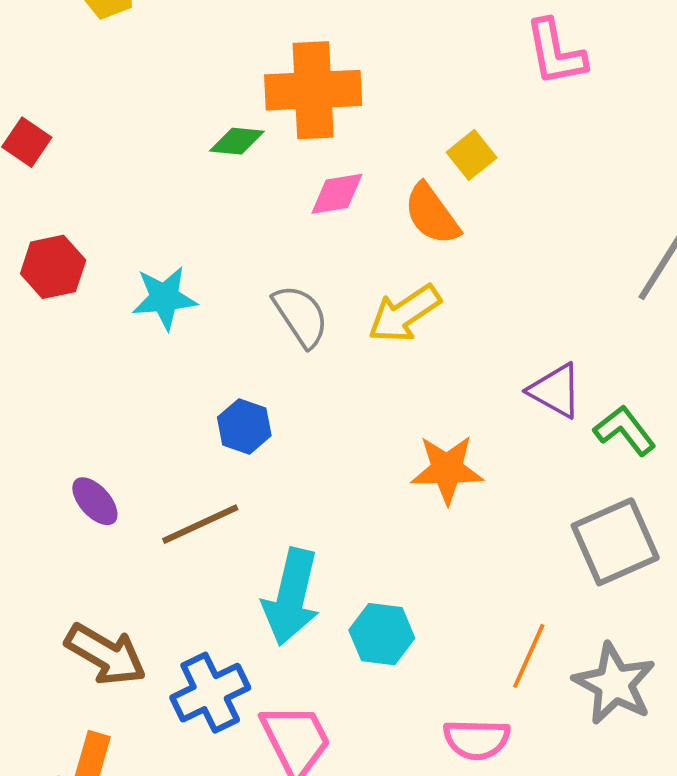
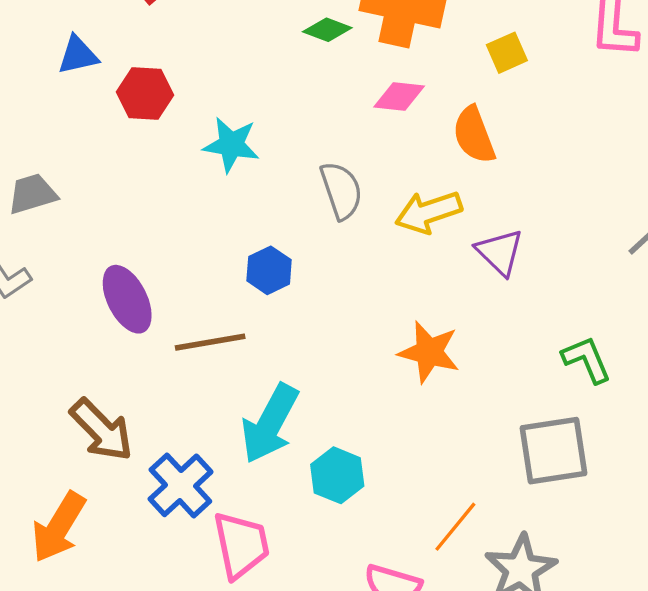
yellow square: (472, 155) -> (507, 53), moved
purple triangle: (555, 391) -> (500, 252), moved
purple ellipse: (95, 501) -> (127, 299), size x1.5
blue cross: (210, 693) -> (180, 485), turned -32

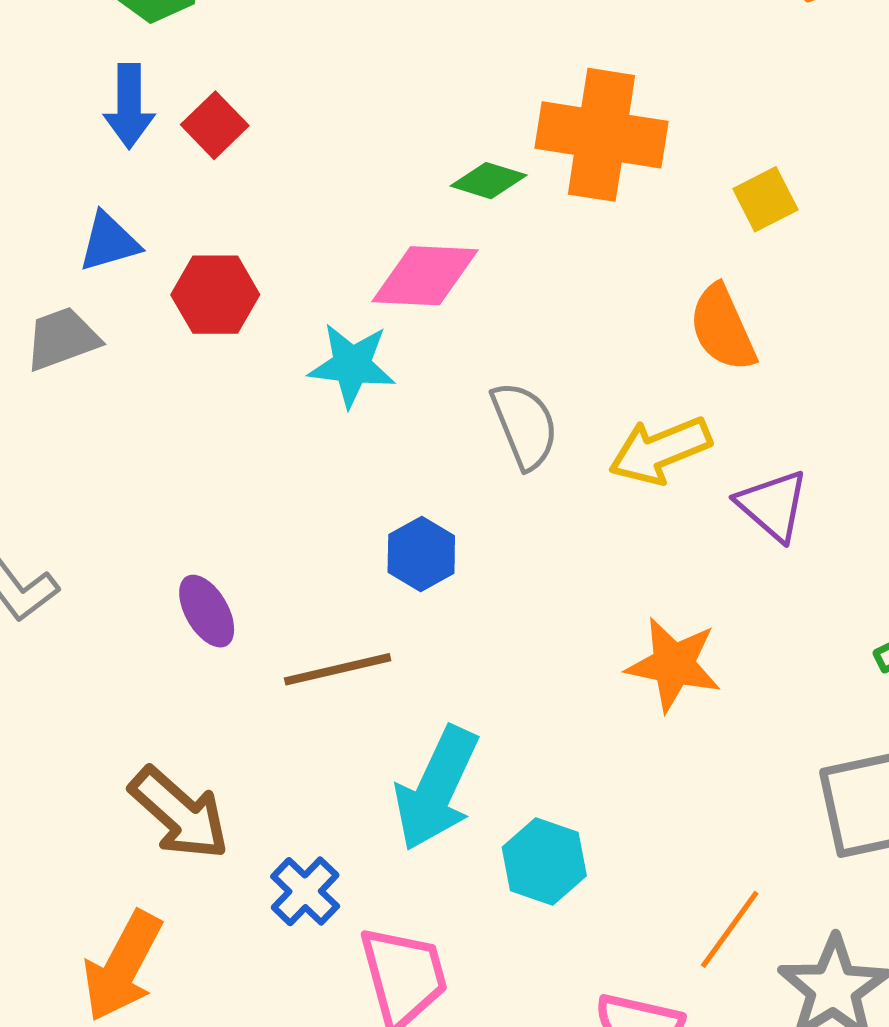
pink diamond: (399, 96) -> (425, 276), moved, size x1.4
gray trapezoid: (32, 194) -> (62, 339), moved
purple ellipse: (127, 299) -> (207, 611), size x0.7
blue cross: (180, 485) -> (305, 891), size x0.7

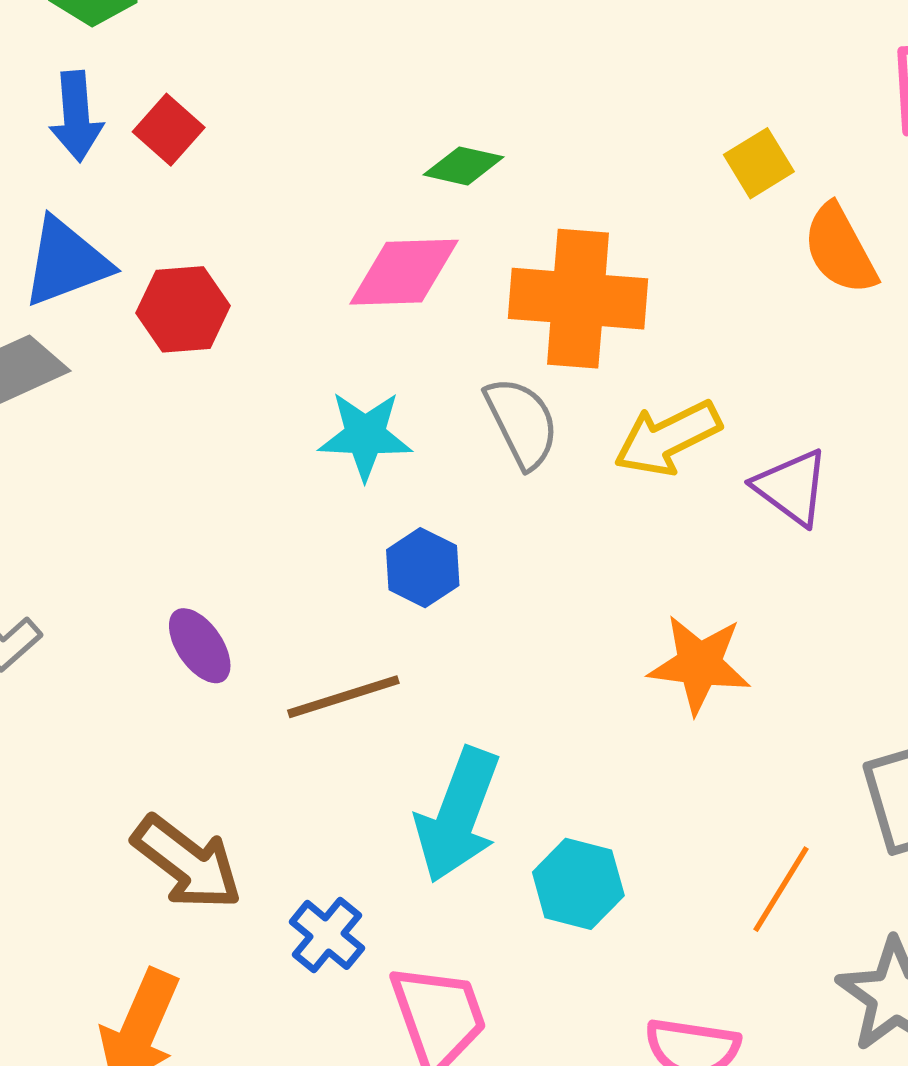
orange cross: (602, 135) -> (578, 299), moved
blue triangle: (109, 242) -> (66, 262), size x1.4
orange semicircle: (723, 328) -> (840, 249), moved
cyan star: (352, 365) -> (365, 435), moved
orange line: (730, 929) -> (781, 889), moved

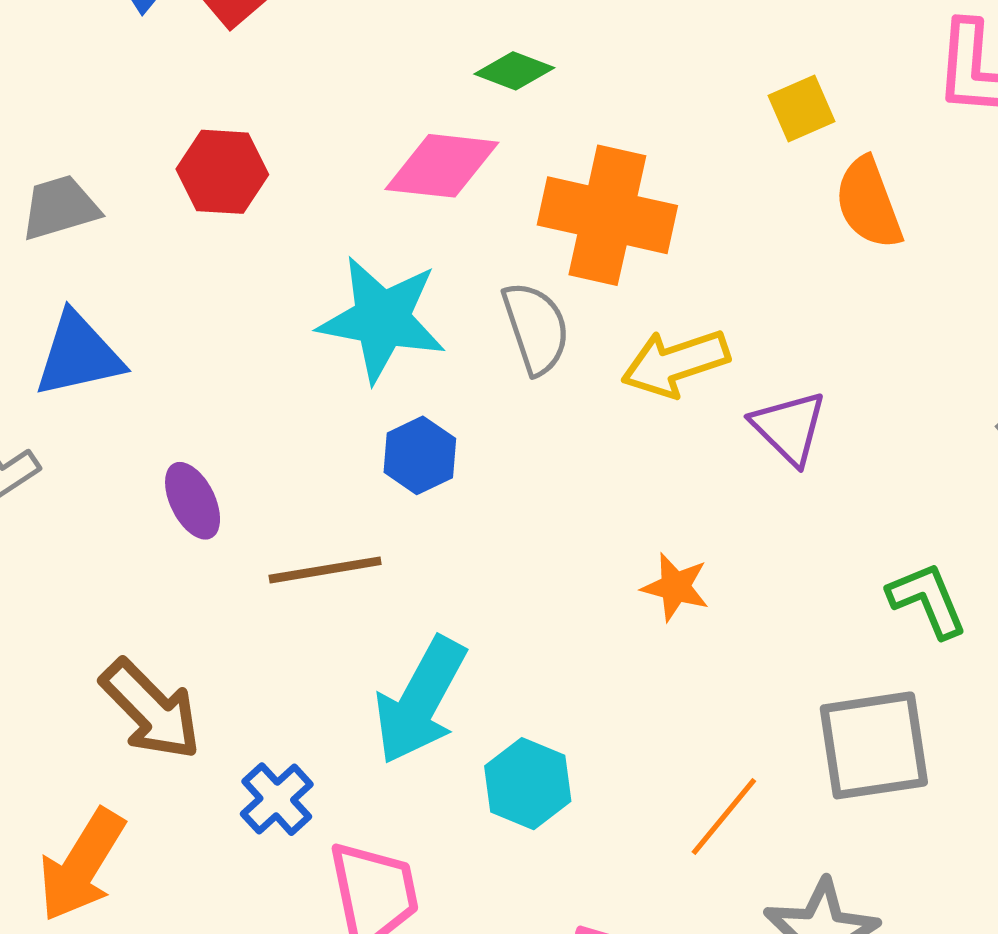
blue triangle: (66, 262) -> (79, 355), moved
cyan star: (365, 435) -> (382, 319), size x1.4
orange star: (699, 664) -> (675, 587), size x0.7

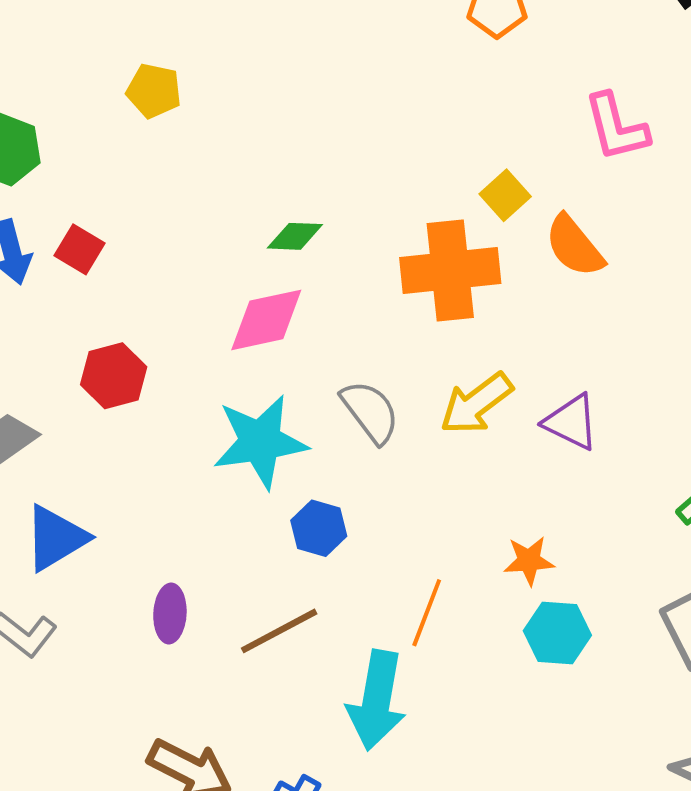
orange cross: (607, 215) -> (450, 271), moved
purple ellipse: (193, 501) -> (170, 613), turned 48
cyan hexagon: (528, 784) -> (557, 633), moved
orange line: (724, 817) -> (427, 613), moved

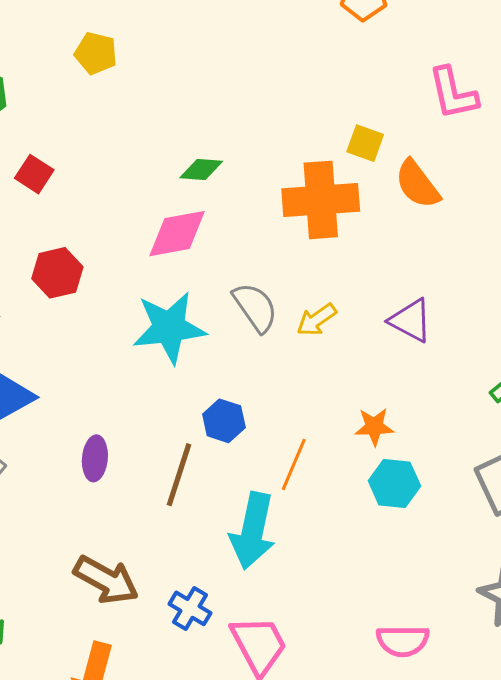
yellow square: (505, 195) -> (365, 143), turned -30
yellow arrow: (476, 404) -> (317, 320), moved, size x0.7
blue hexagon: (319, 528) -> (224, 421), moved
brown line: (279, 631) -> (179, 475), turned -46

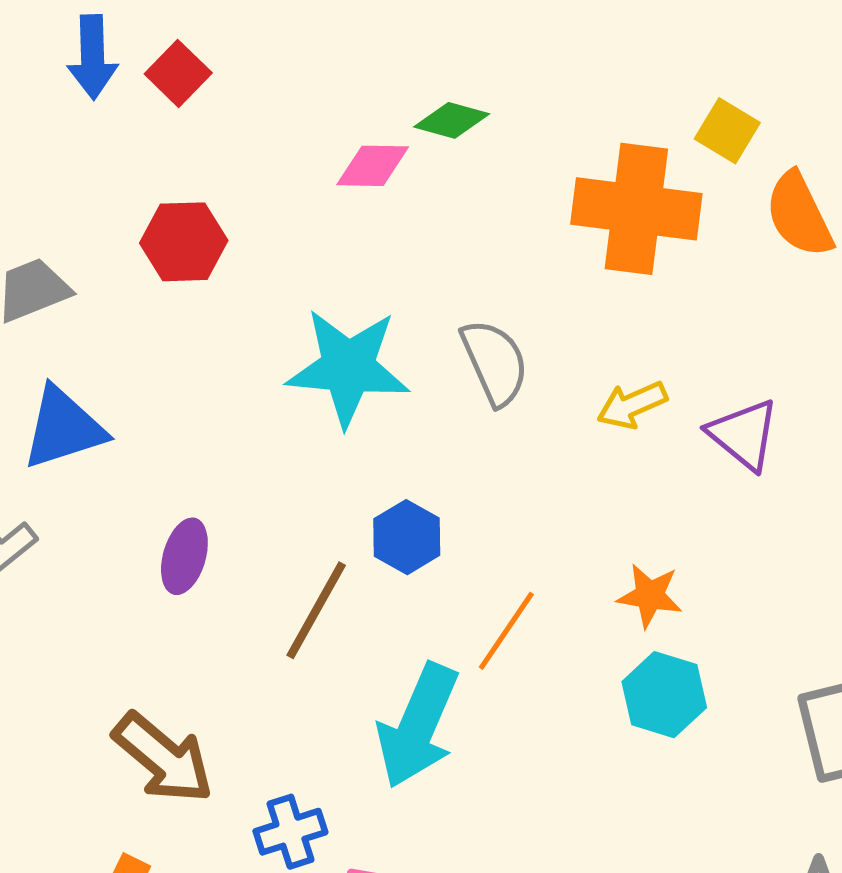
pink diamond: (177, 234) -> (373, 166), moved, size x0.7
yellow arrow: (317, 320) -> (632, 405), moved
blue cross: (190, 608) -> (290, 832), turned 30

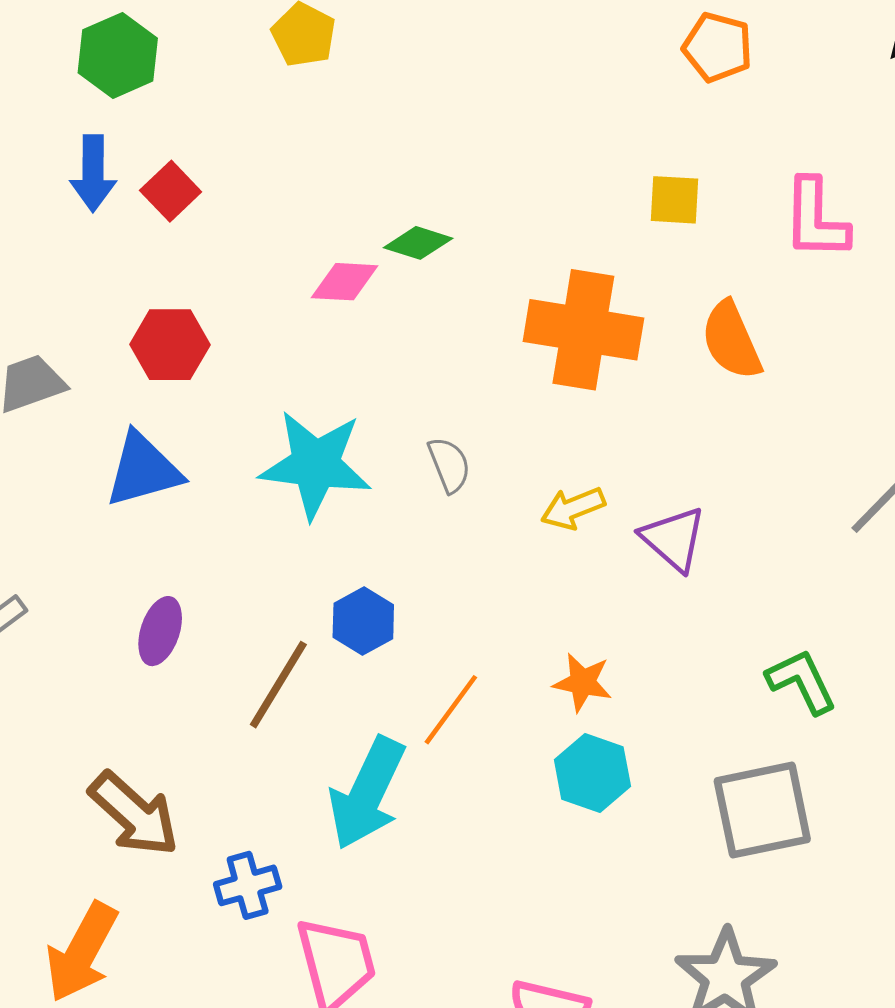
yellow square: (727, 131) -> (674, 200), moved, turned -30
gray semicircle: (495, 362) -> (449, 465), size x0.7
blue triangle: (63, 428) -> (143, 470), moved

